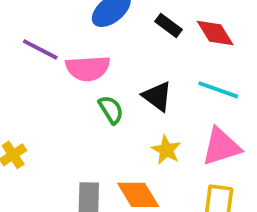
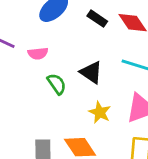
pink semicircle: (88, 68) -> (38, 53), size x0.6

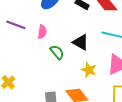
pink semicircle: (38, 53) -> (42, 32), turned -72

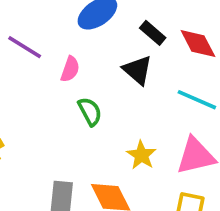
black triangle: (81, 42) -> (138, 70), moved

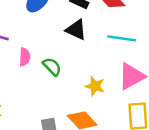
pink semicircle: (70, 69) -> (25, 57), moved

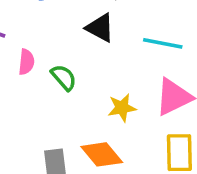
yellow star: (95, 86) -> (122, 108), turned -30

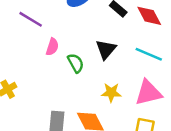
black triangle: (100, 28) -> (106, 49), moved, turned 30

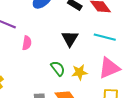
green semicircle: (76, 63) -> (58, 68), moved

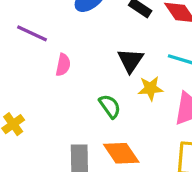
yellow star: (79, 72) -> (150, 88), moved

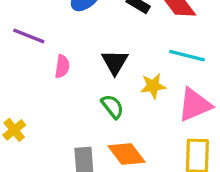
black triangle: (130, 61) -> (115, 62), moved

